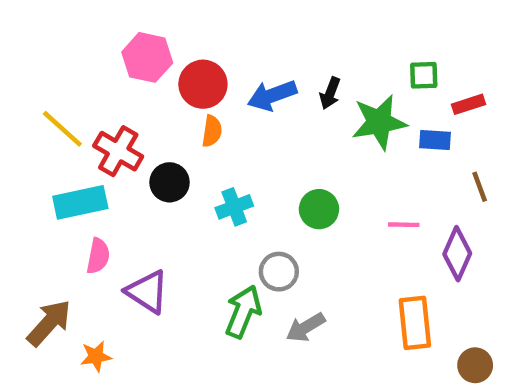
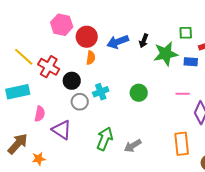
cyan rectangle: (80, 202) -> (18, 92), moved
pink line: (404, 225) -> (183, 94), moved
gray circle: (279, 272) -> (80, 102), moved

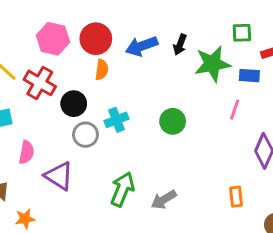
pink hexagon: (62, 25) -> (53, 39), moved
pink line: (183, 94) -> (235, 110), moved, turned -72
orange rectangle: (182, 144) -> (236, 197), size x0.6

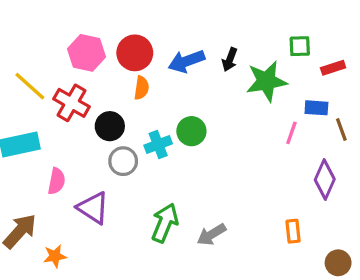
blue rectangle: (249, 76) -> (316, 108), moved
green circle: (173, 121) -> (191, 131), moved

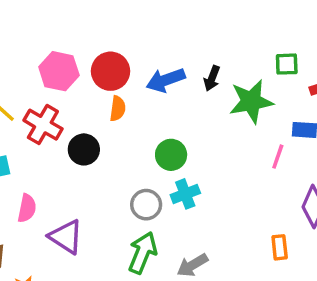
cyan cross: (158, 144) -> (185, 194), moved
gray circle: (123, 161) -> (146, 205), moved
orange rectangle: (293, 231) -> (280, 247), moved

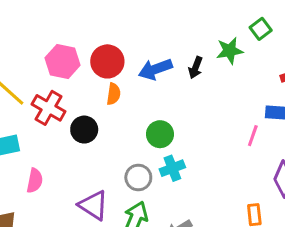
green square: (287, 64) -> (261, 29), moved, turned -35
green star: (251, 101) -> (230, 51), moved, size x0.7
purple triangle: (66, 237) -> (93, 205), moved

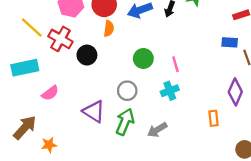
pink line: (253, 136) -> (176, 64), moved, turned -35
cyan cross: (172, 168) -> (170, 91), moved
pink semicircle: (35, 181) -> (50, 93), turned 42

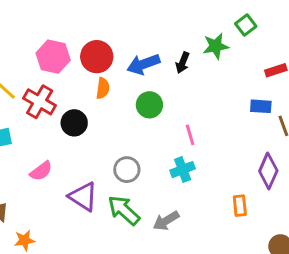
green circle: (143, 58) -> (149, 105), moved
pink semicircle: (50, 93) -> (41, 171), moved
green arrow: (125, 122) -> (124, 210), turned -70

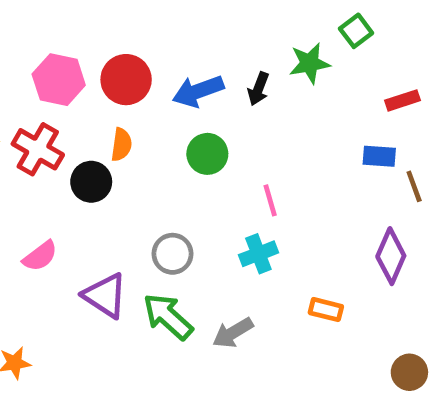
orange semicircle: (103, 88) -> (121, 145), moved
orange rectangle: (240, 206) -> (326, 310), moved, turned -70

